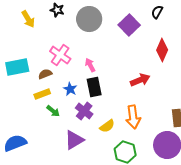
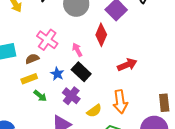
red diamond: (162, 50) -> (101, 35), moved
black rectangle: (94, 87) -> (81, 72), turned -36

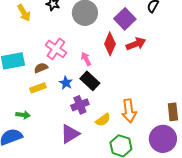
red arrow: (127, 65) -> (136, 44), moved
green arrow: (40, 96) -> (23, 115), moved, turned -32
purple cross: (71, 96) -> (80, 105), turned 30

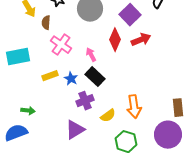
brown semicircle: (41, 68) -> (46, 23), moved, turned -64
yellow rectangle: (38, 88) -> (50, 76), moved

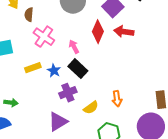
red arrow: (141, 40) -> (124, 32), turned -150
orange arrow: (134, 107) -> (117, 99), size x0.7

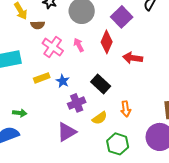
brown semicircle: (29, 15) -> (38, 25), turned -96
red arrow: (124, 32) -> (133, 58), moved
pink arrow: (74, 47) -> (79, 45), moved
black rectangle: (78, 69) -> (101, 84), moved

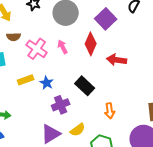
brown semicircle: (38, 25) -> (14, 37), moved
yellow semicircle: (100, 118) -> (78, 130), moved

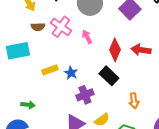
red diamond: (91, 44) -> (115, 50), moved
pink cross: (37, 49) -> (61, 27), moved

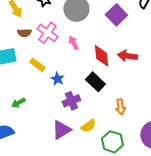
red diamond: (115, 50) -> (101, 56), turned -30
yellow rectangle: (50, 70) -> (37, 65), moved, turned 56
green arrow: (28, 105) -> (18, 103), moved, turned 144

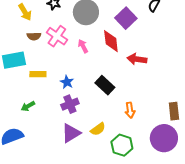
red diamond: (101, 56) -> (111, 41), moved
yellow rectangle: (37, 65) -> (38, 74), moved, turned -35
purple cross: (71, 101) -> (70, 104), moved

